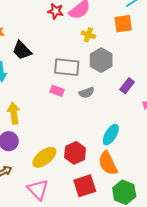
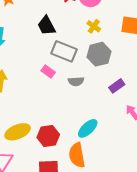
black trapezoid: (22, 50) -> (46, 26), moved

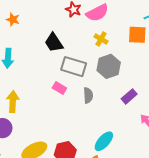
gray semicircle: (76, 81) -> (88, 95), turned -84

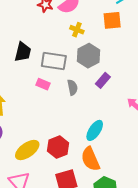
black trapezoid: (54, 43) -> (23, 52), moved, turned -125
purple rectangle: (129, 96) -> (103, 80), moved

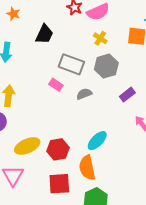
black trapezoid: (23, 52) -> (44, 34), moved
purple rectangle: (103, 80) -> (127, 95), moved
gray semicircle: (72, 87) -> (84, 94), turned -112

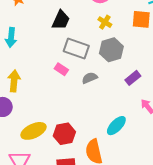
black trapezoid: (44, 34) -> (61, 20), moved
cyan ellipse: (97, 141) -> (116, 126), moved

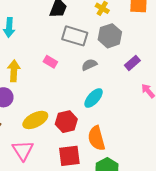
pink rectangle: (61, 69) -> (50, 62), moved
cyan ellipse: (116, 126) -> (94, 98), moved

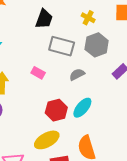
yellow ellipse: (35, 120) -> (47, 140), moved
red hexagon: (66, 122) -> (56, 110), moved

